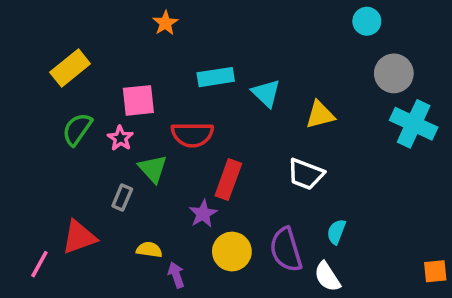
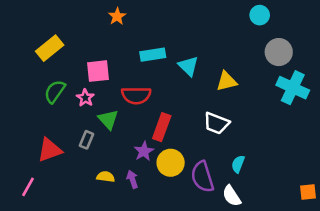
red triangle: (79, 237) -> (50, 150), moved
yellow circle: (232, 252) -> (171, 163), moved
purple arrow: (176, 275) -> (132, 179), moved

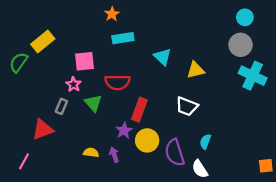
cyan circle: (260, 15) -> (245, 17), moved
orange star: (117, 16) -> (112, 14), moved
cyan rectangle: (153, 55) -> (123, 38), moved
green semicircle: (55, 91) -> (19, 62), moved
gray rectangle: (87, 140) -> (61, 106), moved

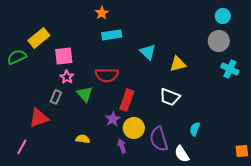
pink square: (84, 61) -> (64, 56), moved
green semicircle: (19, 62) -> (17, 57), turned 30
cyan cross: (253, 76) -> (230, 69), size x0.7
cyan semicircle: (205, 142) -> (195, 129), moved
purple arrow: (114, 155) -> (122, 146), moved

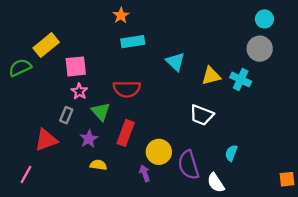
cyan cross: (230, 69) -> (241, 79), moved
red rectangle: (127, 100) -> (126, 133), moved
purple star: (113, 119) -> (89, 139), moved

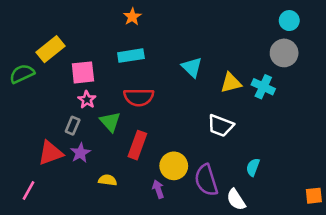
cyan rectangle: (133, 42) -> (131, 56), moved
purple star: (89, 139) -> (80, 153), moved

